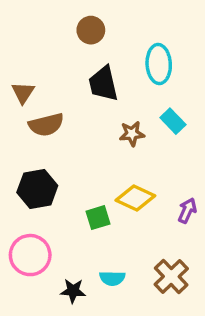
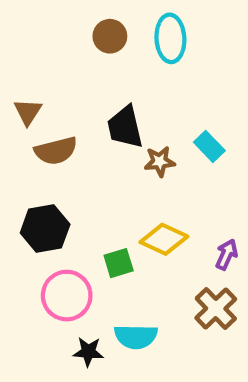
cyan ellipse: (159, 64) -> (170, 38), moved
black trapezoid: (103, 84) -> (125, 127), moved
pink circle: (30, 255) -> (67, 296), moved
brown cross: (171, 277) -> (216, 308), moved
cyan semicircle: (112, 278) -> (136, 337), size x1.4

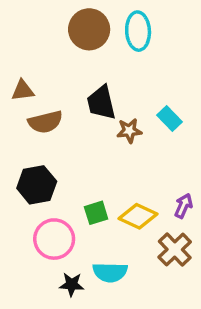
brown circle: (110, 36) -> (89, 29), size x1.5
brown triangle: (28, 112) -> (23, 90), turned 50
yellow diamond: (164, 239) -> (138, 216), moved

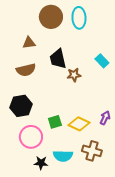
brown triangle: (23, 90) -> (29, 43), moved
cyan rectangle: (169, 118) -> (102, 61), moved
brown cross: (175, 250) -> (92, 151), moved, turned -30

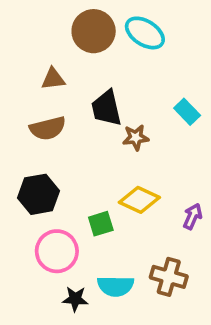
cyan ellipse: (79, 18) -> (145, 33), turned -55
yellow diamond: (79, 124) -> (139, 200), moved

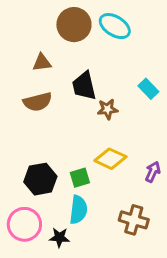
black hexagon: (39, 194) -> (40, 179), moved
pink circle: (57, 251) -> (24, 224), moved
cyan semicircle: (116, 286) -> (78, 210), moved, turned -84

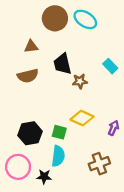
green square: (80, 178) -> (59, 132), turned 32
brown cross: (134, 220) -> (99, 164), turned -36

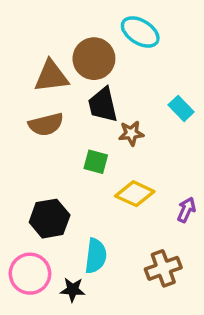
brown circle: (55, 18) -> (94, 59), moved
brown triangle: (31, 47) -> (51, 76), size x1.5
green square: (59, 132) -> (96, 162), moved

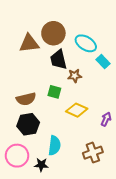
cyan ellipse: (140, 32) -> (86, 43), moved
brown semicircle: (46, 124) -> (26, 99), moved

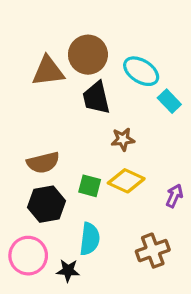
brown star: (75, 76) -> (123, 139), moved
green square: (54, 92) -> (90, 186), moved

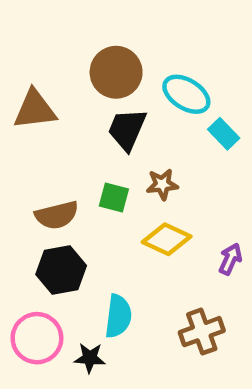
brown triangle: (48, 71) -> (35, 110), moved
black trapezoid: (96, 98) -> (127, 129), turned 36
green square: (90, 186) -> (114, 198), moved

